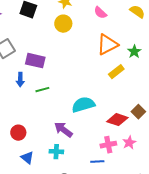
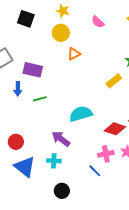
orange triangle: (107, 45) -> (74, 54), moved, size x0.6
blue triangle: (27, 158) -> (25, 167), size x1.6
blue line: (97, 162) -> (95, 171), turned 48

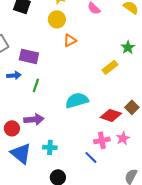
blue arrow: (18, 89) -> (14, 75), turned -96
green line: (40, 99) -> (36, 85), turned -56
purple arrow: (61, 139) -> (34, 119), moved, turned 138

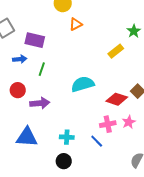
red circle: (12, 128) -> (18, 90), moved
cyan cross: (50, 147) -> (67, 137), moved
blue triangle: (21, 153) -> (27, 137), turned -35

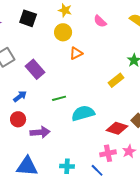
purple rectangle: (35, 40) -> (35, 69), turned 36
blue arrow: (20, 59) -> (20, 96), moved, turned -32
green line: (42, 69) -> (59, 98), moved, turned 56

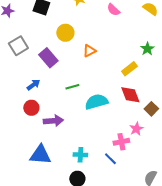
yellow circle: (63, 32) -> (65, 33), moved
orange triangle: (76, 53) -> (89, 51), moved
red diamond: (117, 128) -> (130, 95), moved, turned 50
pink star: (129, 151) -> (136, 129), moved

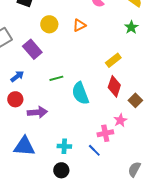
green star: (147, 49) -> (131, 27), moved
orange triangle: (89, 51) -> (79, 25), moved
red diamond: (130, 95) -> (114, 86), turned 40
cyan semicircle: (96, 102) -> (80, 93), turned -95

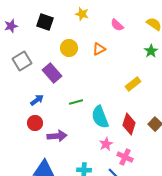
red diamond: (114, 86) -> (129, 124), moved
pink star: (120, 120) -> (106, 144), moved
pink cross: (105, 133) -> (125, 157), turned 35

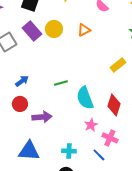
purple rectangle: (52, 73) -> (32, 31), moved

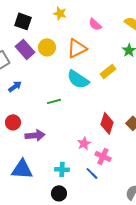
orange triangle: (84, 30) -> (77, 48), size x1.5
yellow rectangle: (118, 65) -> (108, 71), moved
blue arrow: (22, 81) -> (15, 86), moved
cyan semicircle: (85, 98) -> (78, 79), moved, turned -35

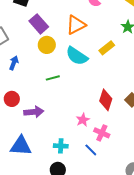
yellow circle: (47, 47) -> (47, 45), moved
purple rectangle: (25, 49) -> (39, 24), moved
blue arrow: (15, 86) -> (14, 63), turned -32

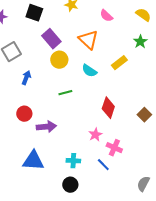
orange triangle: (76, 25) -> (88, 40), turned -50
cyan semicircle: (77, 56) -> (89, 71), size x0.7
red diamond: (106, 100) -> (108, 108), moved

